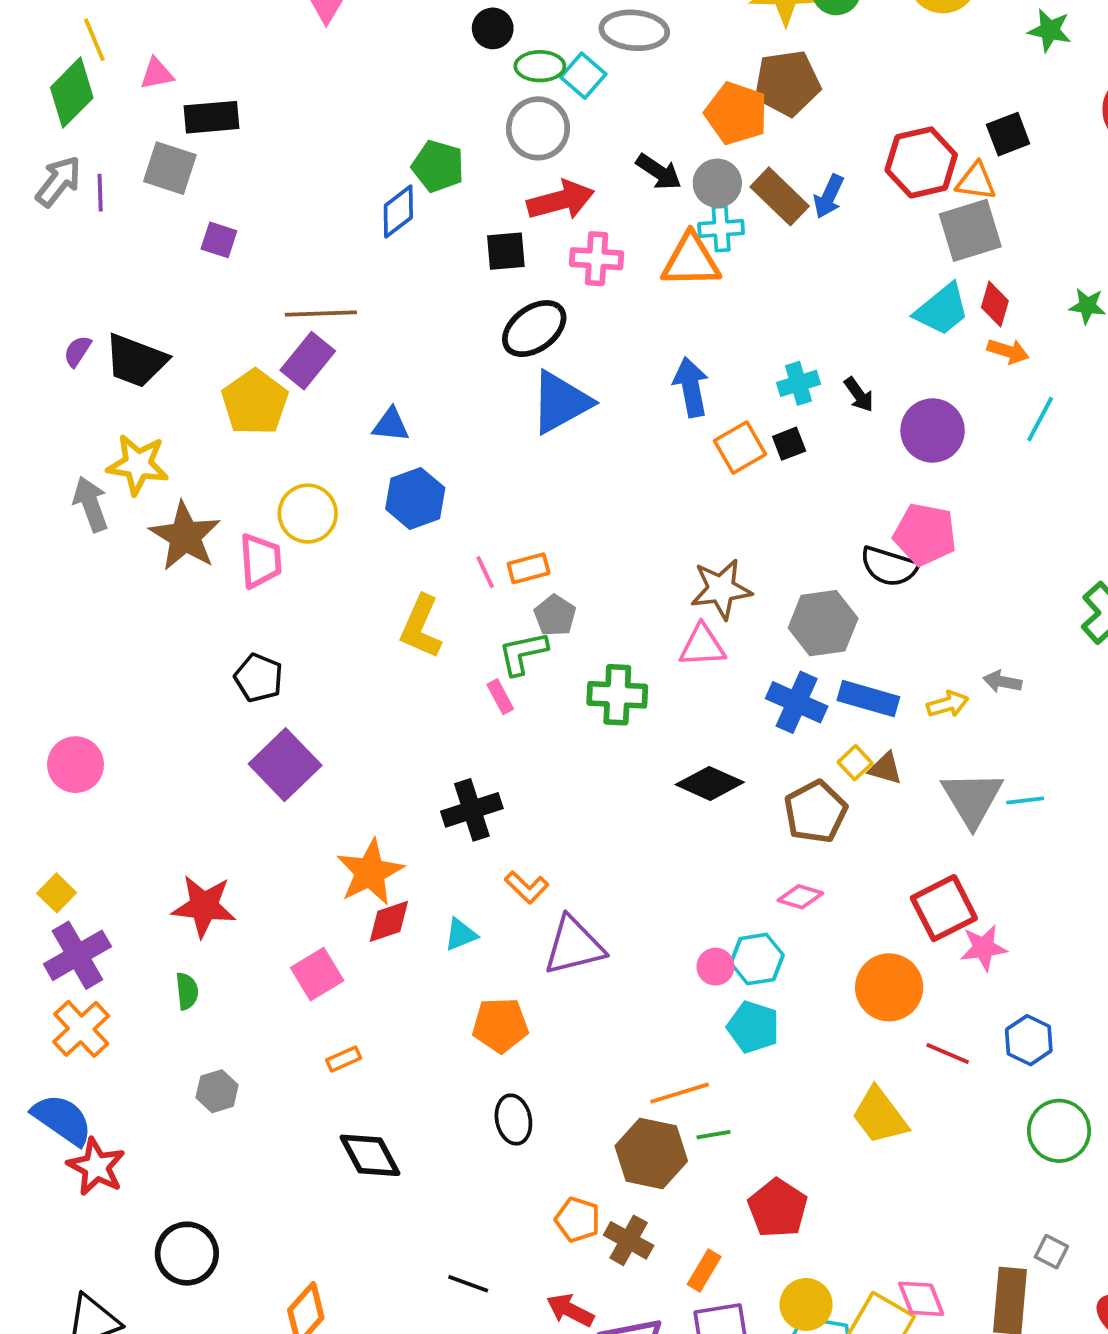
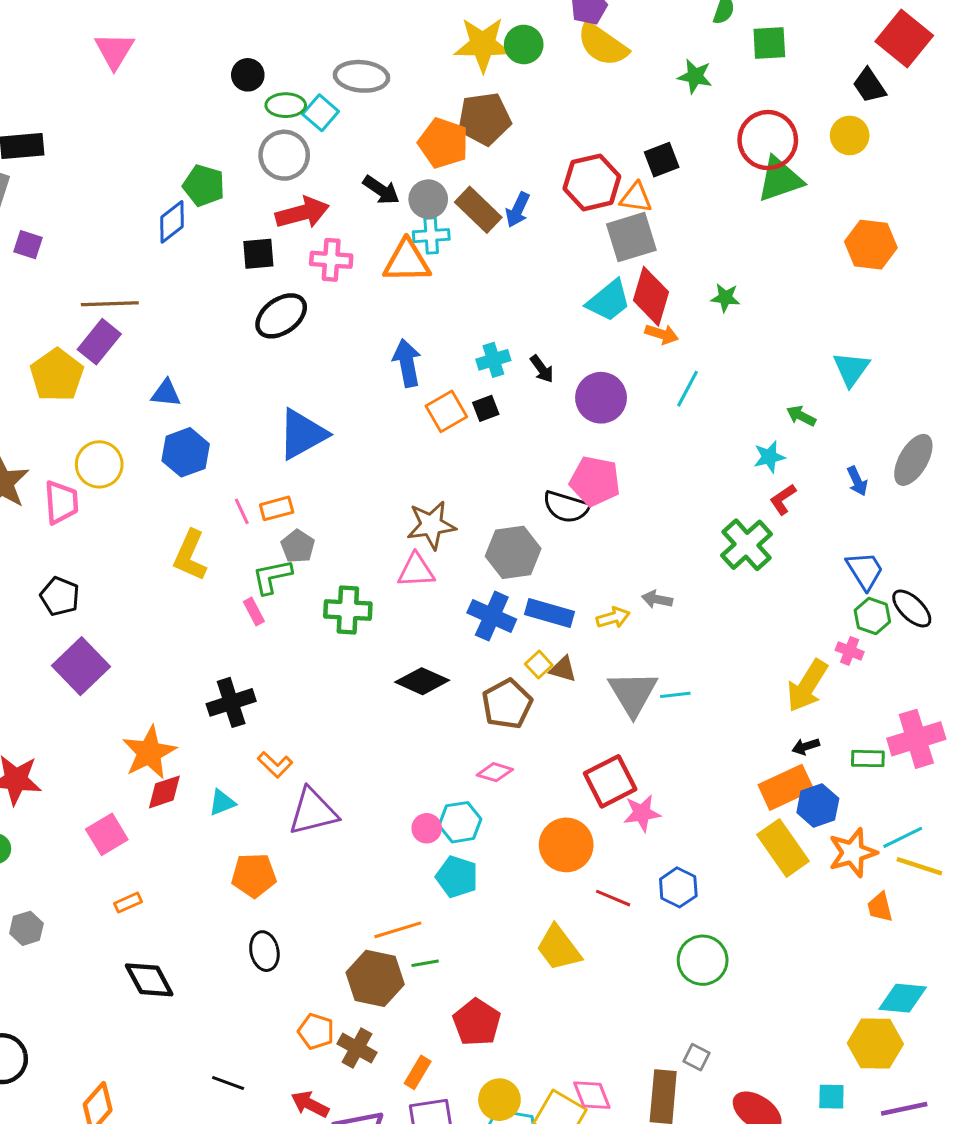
red diamond: (995, 304) -> (651, 296), size x1.6
blue triangle: (561, 402) -> (302, 434), moved

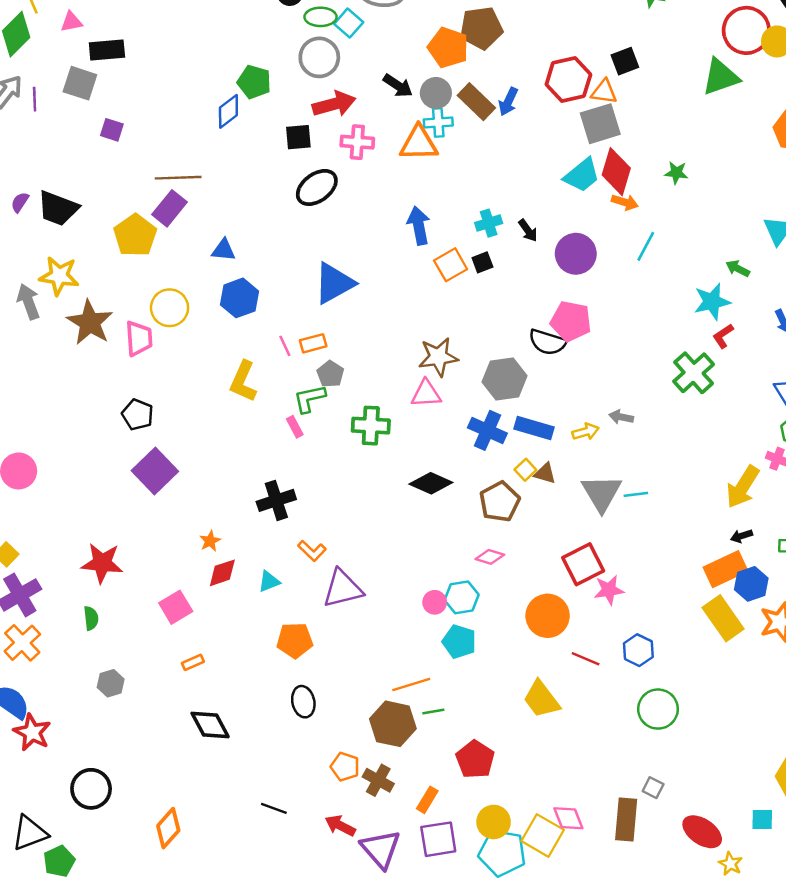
red circle: (768, 140) -> (746, 30), moved
cyan star: (769, 457) -> (712, 302), size x1.4
orange star: (149, 752) -> (210, 541), size x0.5

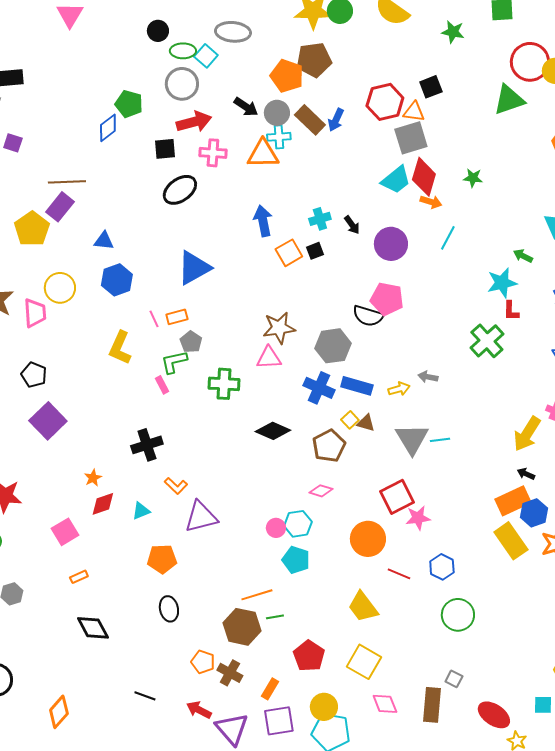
red L-shape: (723, 336) -> (511, 311), turned -55
black arrow: (741, 536) -> (526, 474), turned 42
yellow square: (543, 835) -> (364, 662), moved

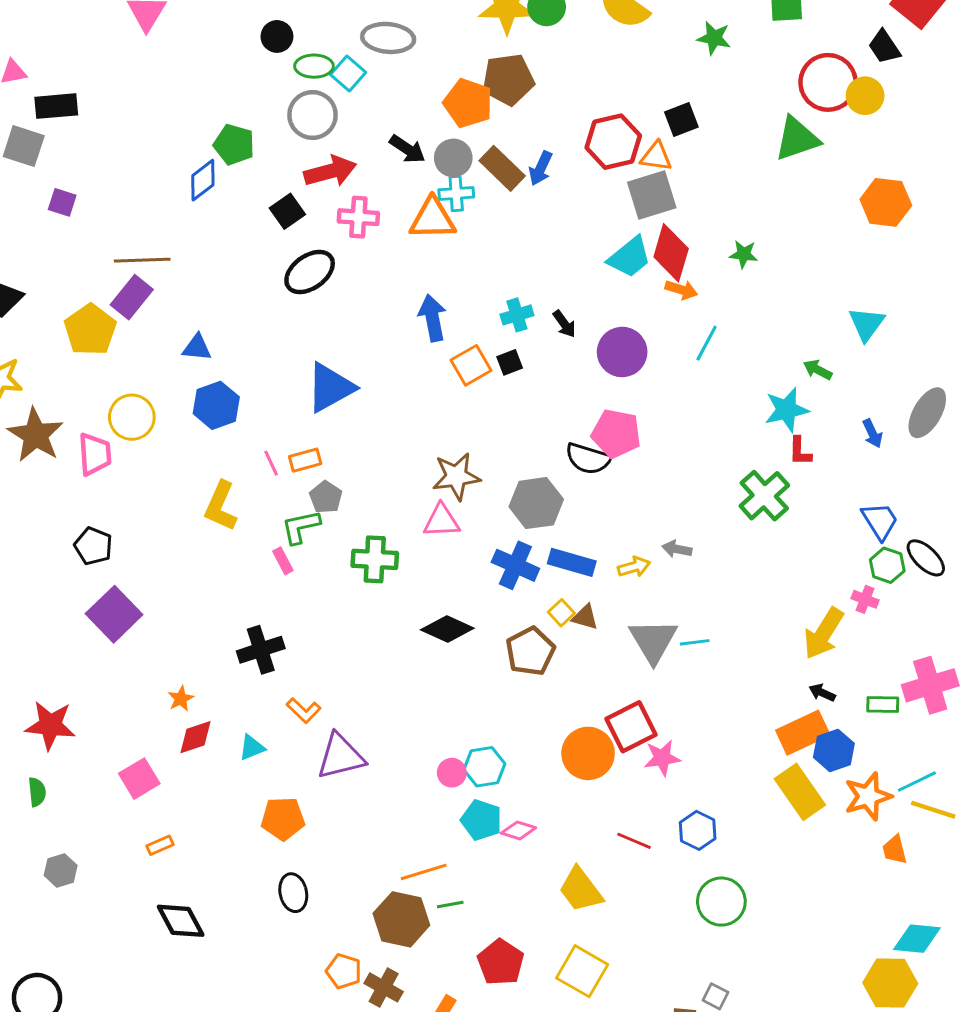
black square: (165, 149) -> (287, 211), turned -30
pink diamond: (321, 491) -> (518, 830), moved
orange circle: (368, 539) -> (588, 753), moved

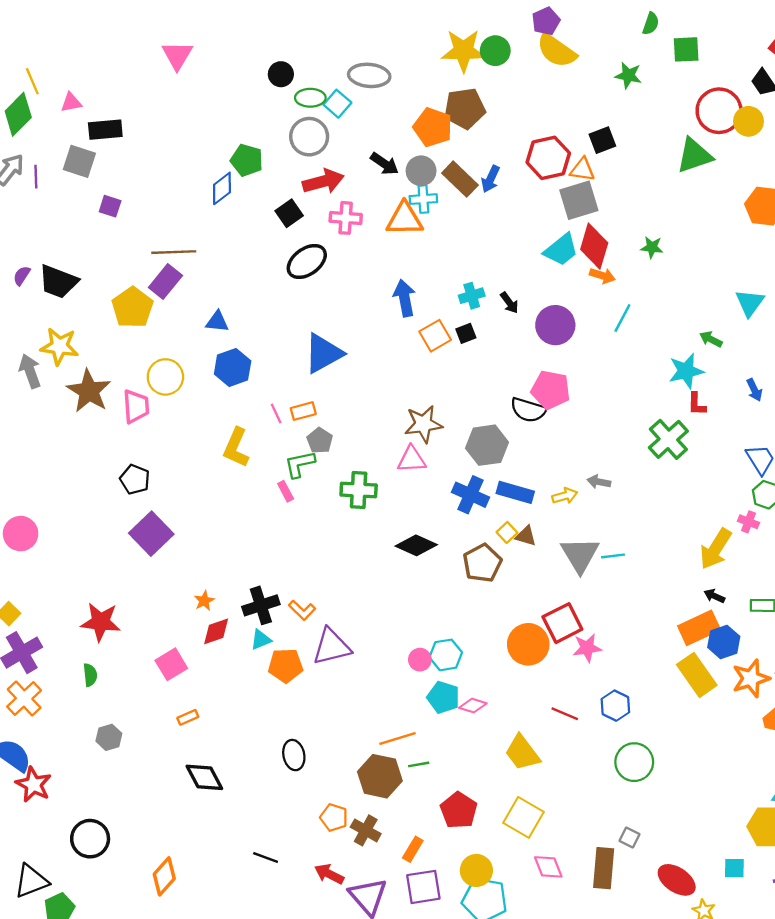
black cross: (261, 650) -> (261, 605), moved
orange pentagon: (283, 819) -> (286, 666), moved

